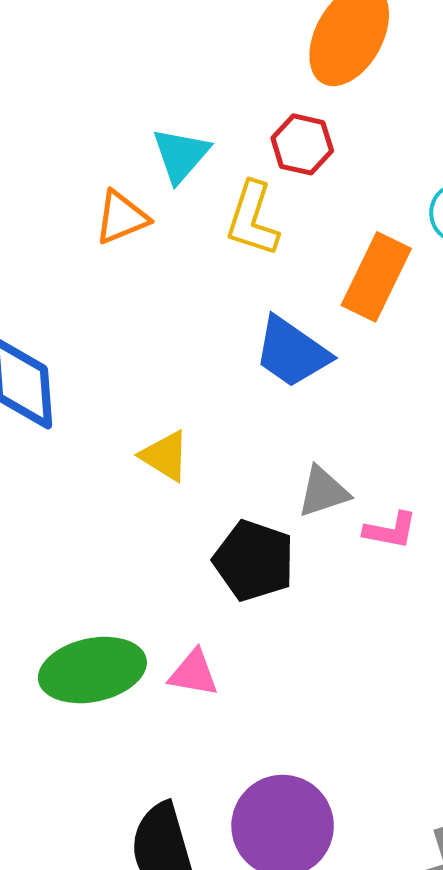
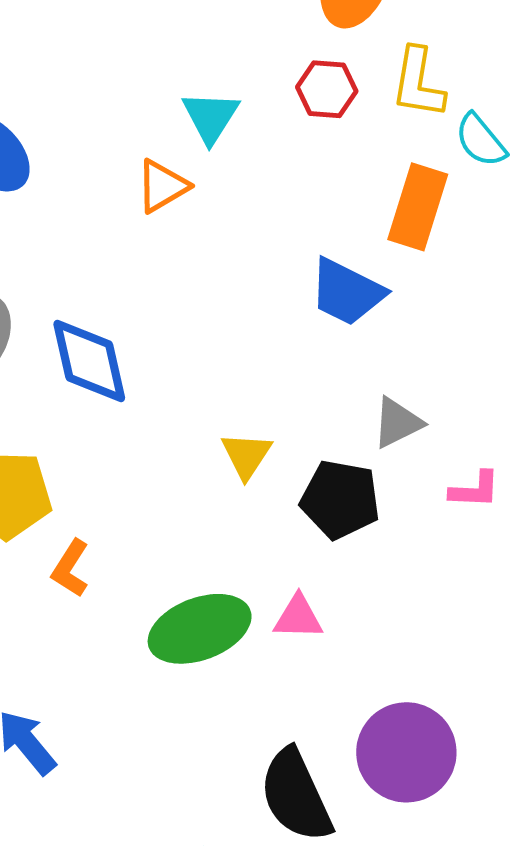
yellow L-shape: (252, 219) -> (418, 83), moved
yellow triangle: (165, 456) -> (246, 455), moved, turned 40
pink L-shape: (390, 530) -> (475, 490), moved

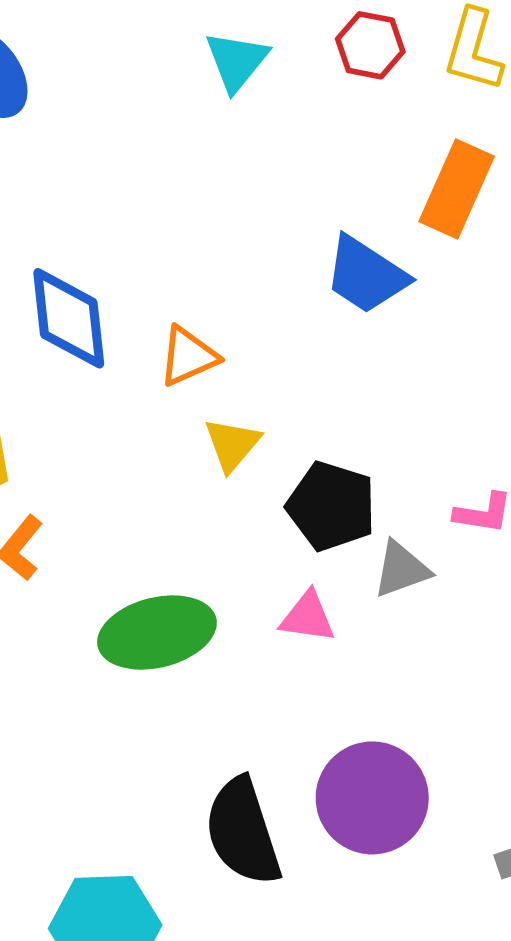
orange triangle: (162, 186) -> (188, 356), moved
gray triangle: (397, 423) -> (401, 569), moved
pink triangle: (298, 617) -> (308, 617), moved

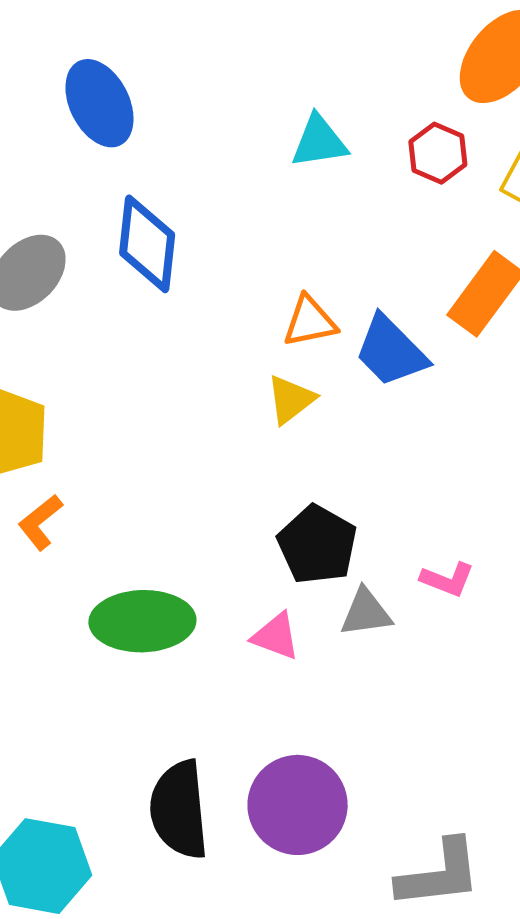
cyan triangle: (237, 61) -> (319, 142), turned 30
blue diamond: (69, 318) -> (147, 244), moved
orange triangle: (188, 356) -> (310, 321), moved
yellow triangle: (232, 444) -> (291, 399), moved

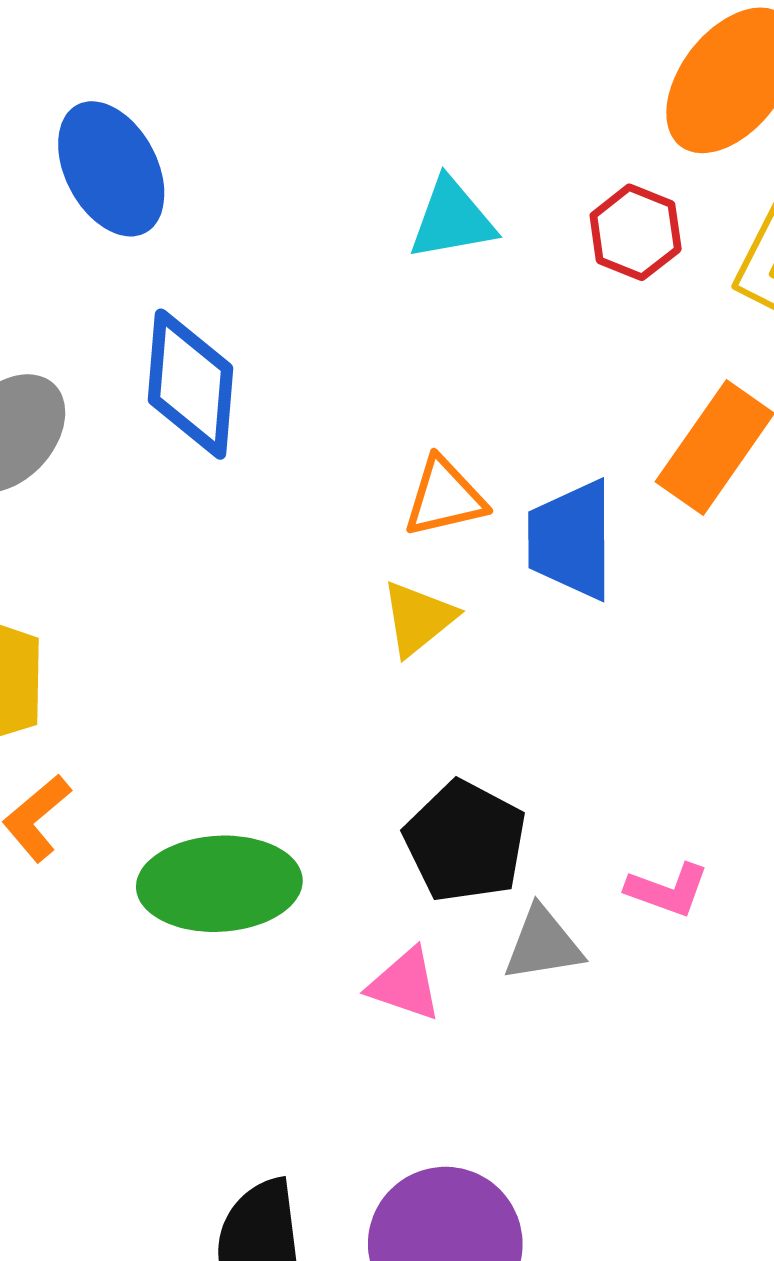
blue trapezoid: (391, 351) -> (571, 540), turned 46
green ellipse: (142, 621) -> (219, 884), moved

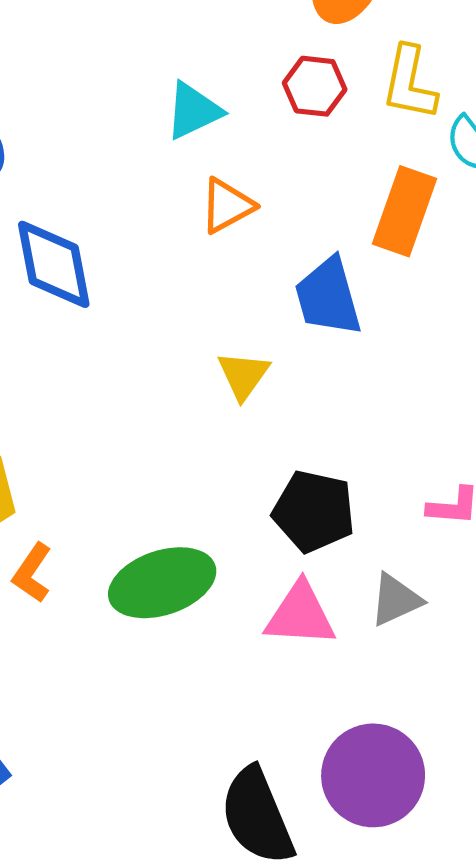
orange triangle: (444, 497) -> (227, 206), moved
gray triangle: (543, 944) -> (396, 600), moved
pink triangle: (405, 984) -> (300, 615), size x1.4

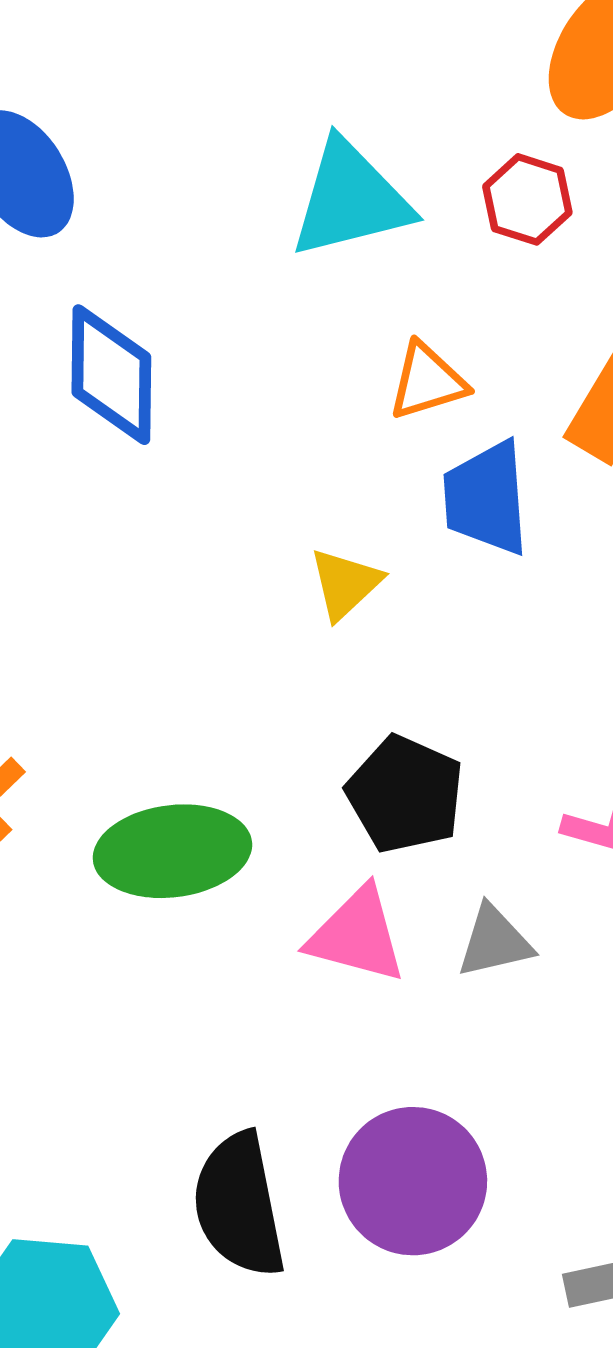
cyan triangle: (193, 111) -> (351, 199), size x1.5
orange triangle: (227, 206) -> (427, 381), moved

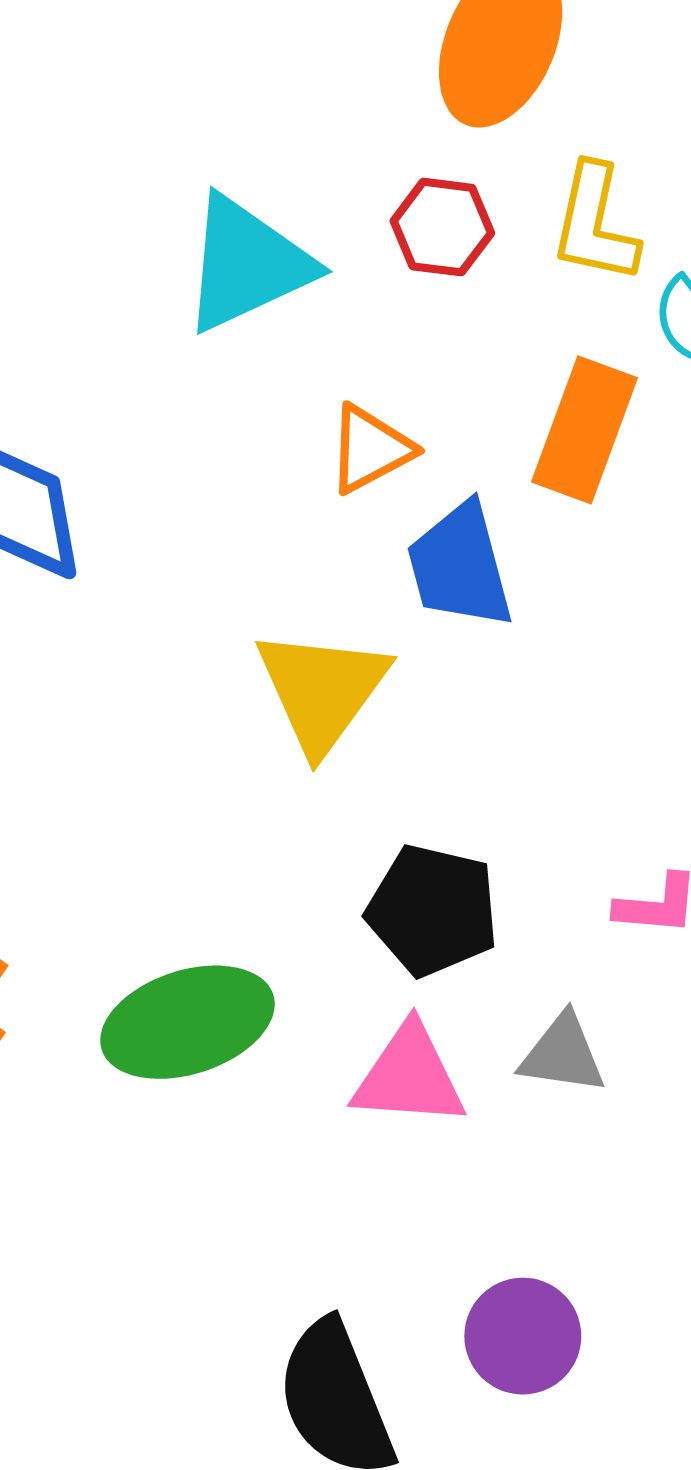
yellow triangle: (345, 584) -> (322, 690), size x1.6
gray triangle: (495, 942) -> (563, 1054), turned 32
purple circle: (413, 1181) -> (523, 1336), size x0.7

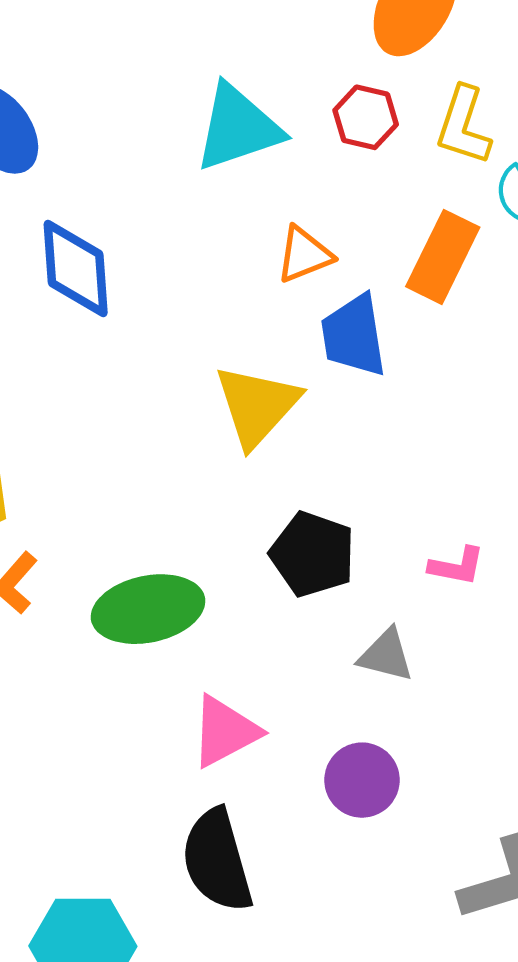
pink triangle: (409, 1076) -> (225, 732), moved, turned -38
purple circle: (523, 1336) -> (362, 780), moved

